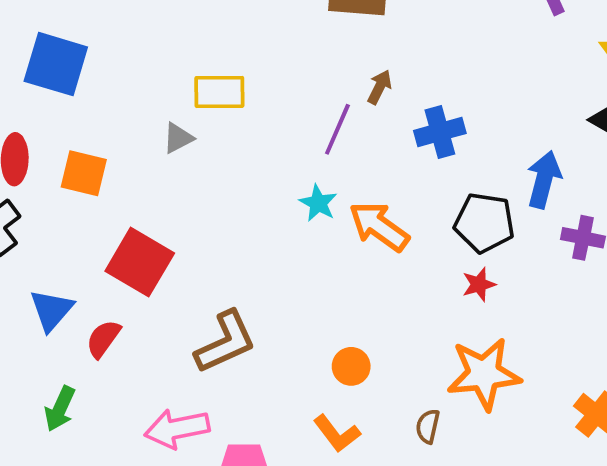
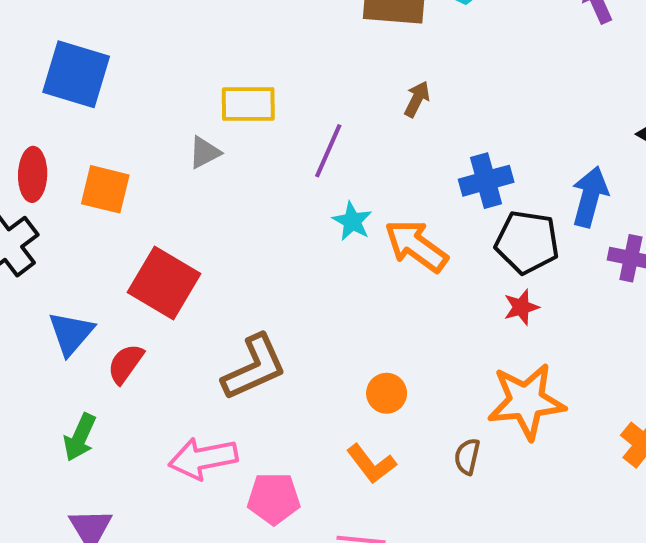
purple line: (337, 129) -> (328, 151), moved
blue cross: (440, 132) -> (486, 181), moved

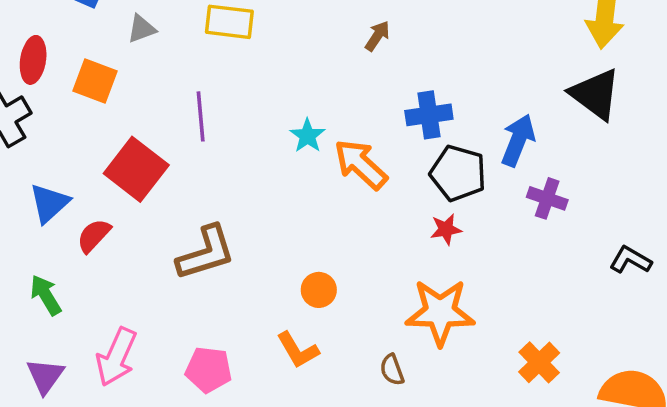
purple line: (328, 151) -> (201, 116), moved, turned -36
gray triangle: (205, 152) -> (142, 29), moved
green arrow: (80, 437) -> (46, 295), turned 117
brown semicircle: (467, 456) -> (392, 370), moved, turned -40
pink arrow: (203, 458) -> (116, 357), moved, turned -62

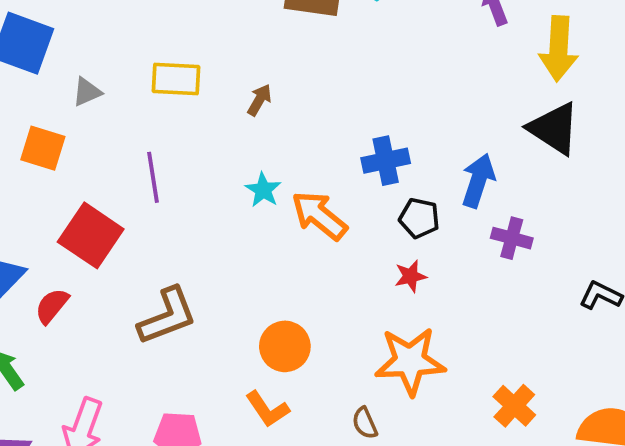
brown arrow: (377, 36) -> (259, 100), moved
black pentagon: (458, 173) -> (419, 218), size x0.7
orange circle: (319, 290) -> (285, 346), size x1.4

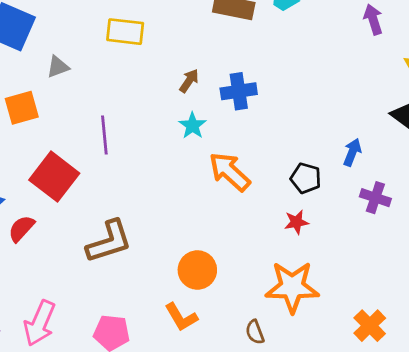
yellow rectangle: (176, 79) -> (125, 32), moved
orange square: (43, 148) -> (22, 108), turned -36
blue cross: (386, 161) -> (239, 91), moved
blue arrow: (478, 181) -> (352, 152), size x0.7
cyan star: (263, 190) -> (192, 126), moved

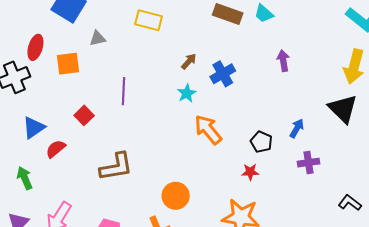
purple arrow: (373, 19) -> (283, 61), moved
blue cross: (239, 91) -> (223, 74), turned -30
red square: (54, 177) -> (84, 115), size x0.6
purple cross: (375, 198) -> (308, 163), turned -35

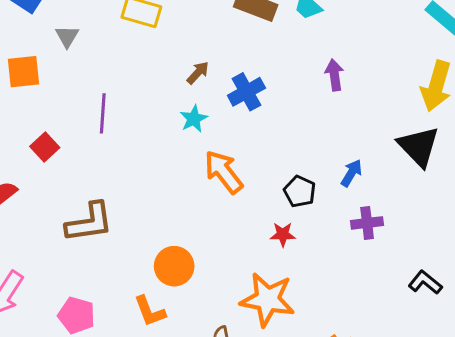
gray triangle: (98, 38) -> (67, 36), turned -48

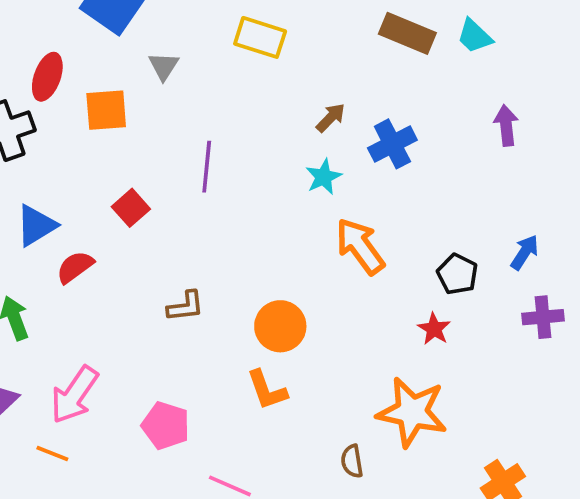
brown L-shape: (89, 222) -> (186, 306), size x0.6
red star: (283, 234) -> (434, 329), turned 30
orange circle: (174, 266) -> (280, 326), moved
orange L-shape: (150, 311) -> (267, 390), moved

